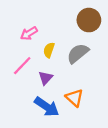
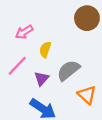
gray semicircle: (78, 53) -> (68, 70), moved
orange triangle: (74, 98) -> (87, 95), moved

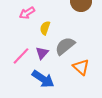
pink line: (17, 66) -> (21, 56), moved

